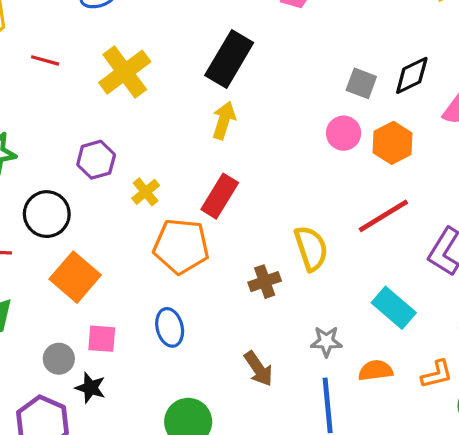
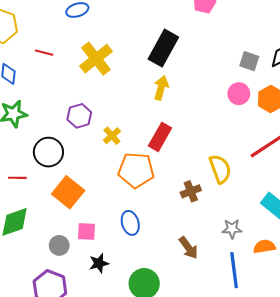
black star: (90, 388) -> (99, 263), moved, turned -30

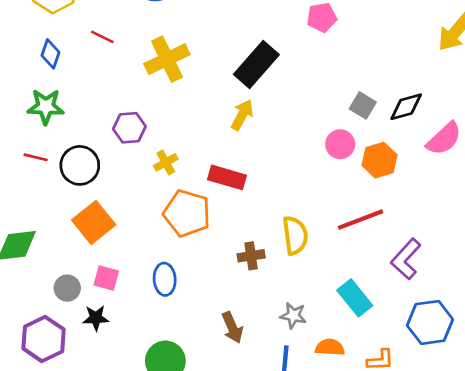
red rectangle: (160, 137) -> (227, 177), turned 64
red line: (17, 178) -> (36, 157), moved
black star: (99, 263) -> (96, 318), moved

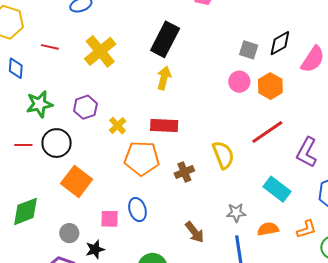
green star: (46, 107) -> (39, 104), moved
brown cross: (251, 256) -> (184, 172), moved
pink square: (106, 278) -> (110, 219), moved

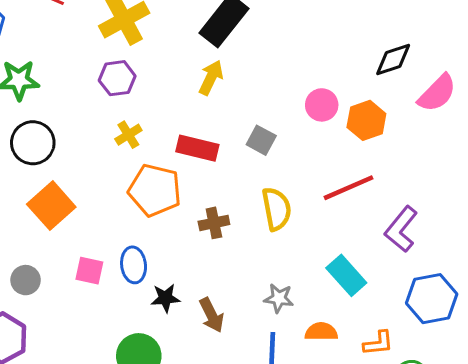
gray square: (249, 50) -> (261, 140), moved
purple hexagon: (85, 107) -> (117, 78), moved
black star: (95, 249) -> (165, 298), moved

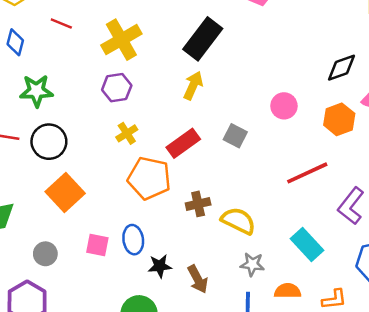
orange hexagon: (366, 120) -> (339, 119), moved
red rectangle: (197, 148) -> (183, 143), turned -48
yellow semicircle: (277, 209) -> (238, 221), moved, turned -52

